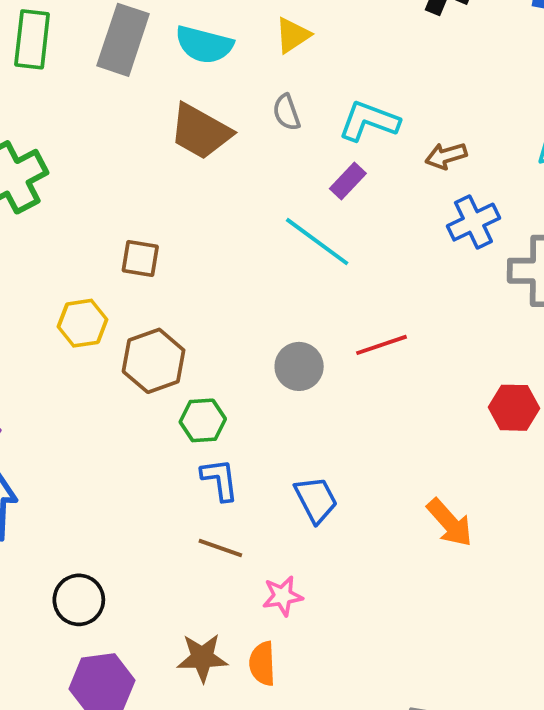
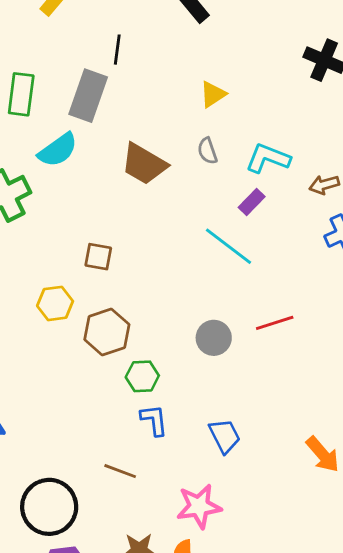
cyan semicircle: (204, 45) -> (58, 150), moved, turned -51
brown line: (220, 548) -> (120, 471), moved
pink star: (283, 596) -> (199, 506), size x1.5
black circle: (79, 600) -> (49, 507), size x1.5

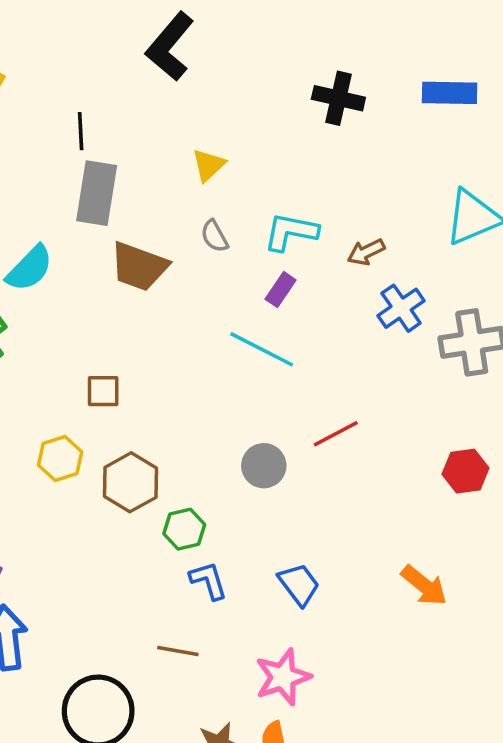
gray rectangle: (88, 96) -> (97, 193), moved

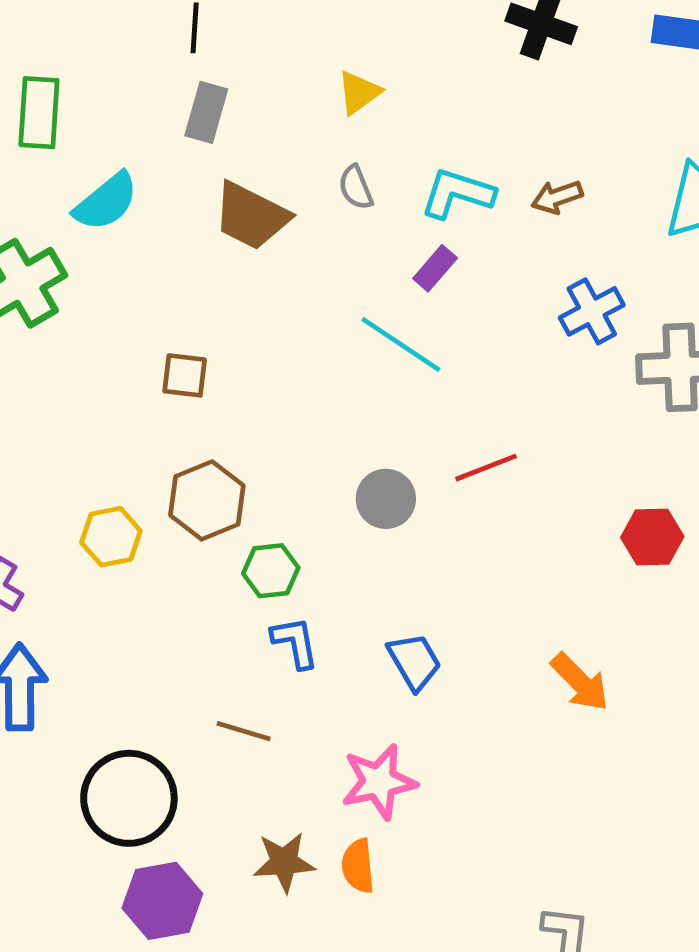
gray rectangle: (97, 193) -> (206, 112), size x0.7
brown arrow: (366, 252) -> (557, 197), moved
yellow hexagon: (60, 459) -> (111, 537), moved

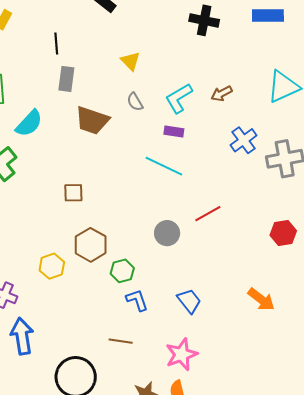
yellow triangle: (359, 92) -> (130, 61), turned -30
cyan L-shape: (457, 193) -> (179, 98), turned -40
purple rectangle: (435, 268) -> (174, 131), turned 66

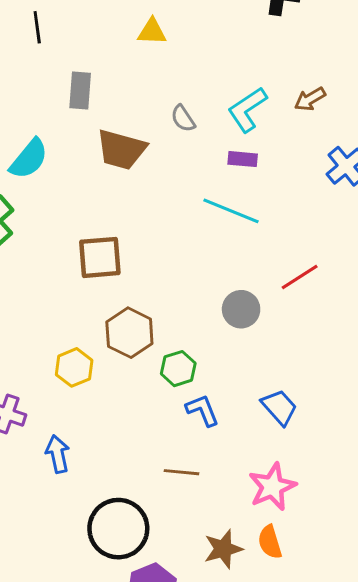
black line: (56, 43) -> (37, 27), moved
yellow triangle: (130, 61) -> (152, 32), moved, turned -40
brown square: (73, 193) -> (100, 257), size x1.5
blue arrow: (22, 336) -> (58, 454), moved, size x0.7

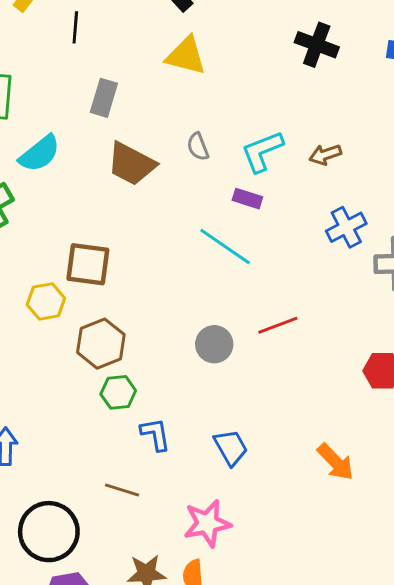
yellow triangle: (152, 32) -> (186, 56), size x1.4
yellow hexagon: (74, 367) -> (46, 301), moved
green hexagon: (178, 369) -> (118, 392), moved

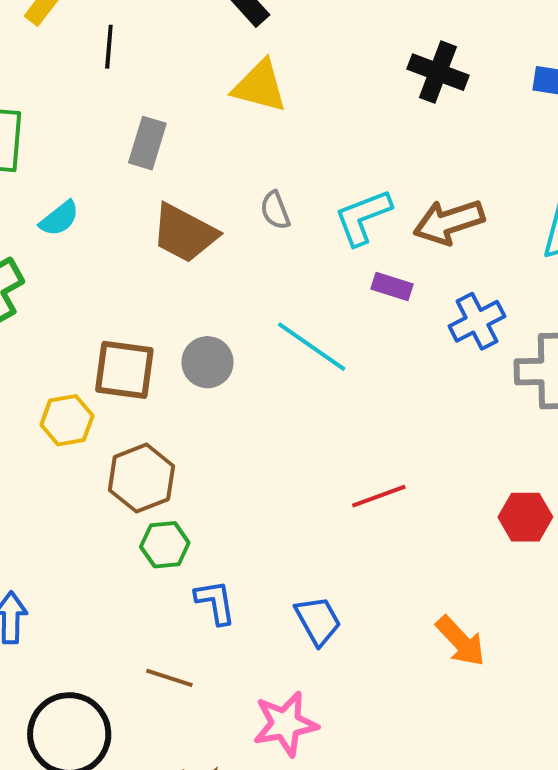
cyan semicircle: (40, 154) -> (59, 219), size x0.7
brown arrow: (325, 155) -> (449, 222), size x1.6
purple rectangle: (247, 199) -> (392, 286), moved
red line: (278, 325) -> (379, 496), moved
gray circle: (214, 344) -> (207, 362), moved

